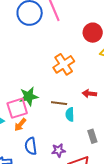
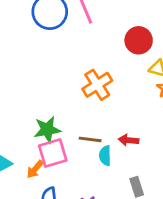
red arrow: (89, 94) -> (128, 140), moved
pink square: (17, 108) -> (53, 153), moved

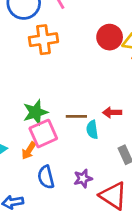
red circle: (139, 40) -> (110, 37), moved
orange cross: (97, 85) -> (43, 40), moved, turned 32

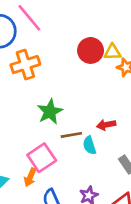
green star: (35, 112) -> (50, 112), moved

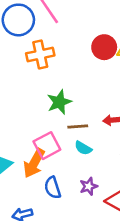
cyan semicircle: (90, 145) -> (83, 148), moved, turned -48
orange arrow: (30, 177) -> (34, 163), size x1.6

